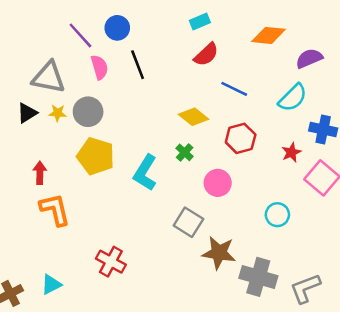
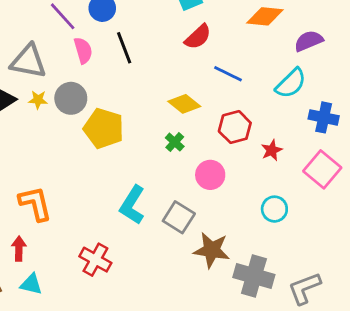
red star: (291, 152) -> (272, 150), moved
yellow pentagon: (96, 156) -> (104, 128), moved
red arrow: (40, 173) -> (19, 249), moved
cyan L-shape: (145, 173) -> (132, 205), moved
cyan triangle: (51, 285) -> (31, 284), turned 40

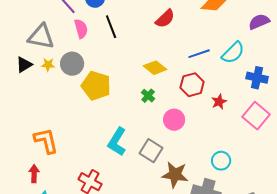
purple semicircle: (309, 41) -> (259, 22), moved
blue line: (228, 74) -> (199, 54), moved, turned -45
cyan circle: (274, 209) -> (221, 161), moved

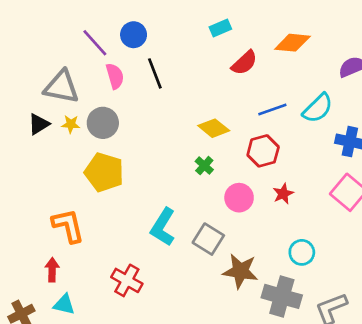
red semicircle: (165, 19) -> (244, 63), moved
yellow pentagon: (96, 86) -> (104, 172), moved
red star: (219, 102) -> (283, 194), moved

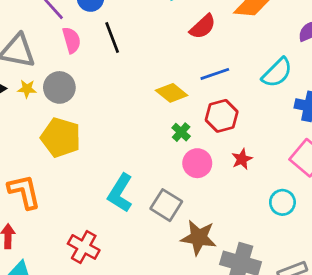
blue line: (272, 110) -> (215, 74), moved
green cross: (204, 166) -> (181, 132), moved
cyan circle: (302, 252) -> (282, 202), moved

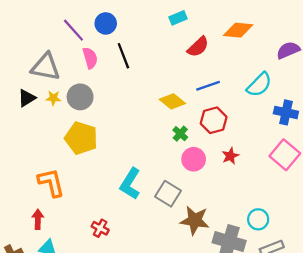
cyan circle: (282, 202) -> (258, 219), moved
red cross: (84, 247) -> (100, 228), size x0.7

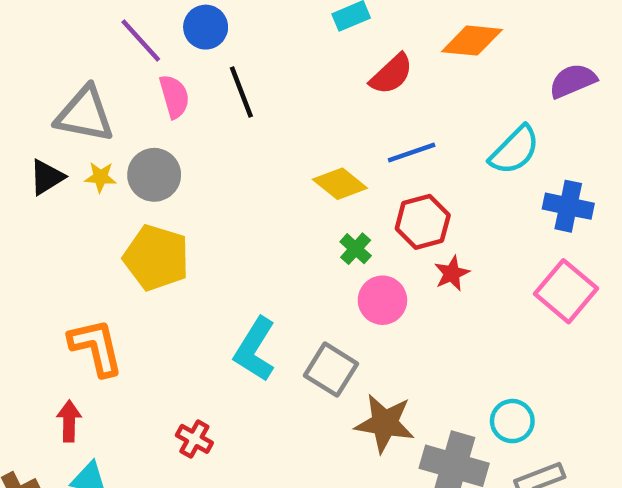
red star: (230, 156) -> (452, 273), moved

